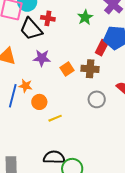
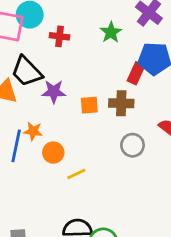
black trapezoid: (31, 29) -> (27, 71), moved
orange square: (67, 69) -> (89, 105), turned 32

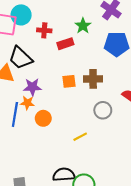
red rectangle: (136, 73) -> (65, 44), moved, turned 49
purple star: (54, 92) -> (32, 87), moved
yellow line: (76, 174) -> (80, 137), moved

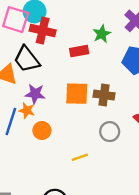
red cross: (44, 30) -> (43, 30), moved, size x1.5
orange square: (69, 81) -> (77, 94), size x1.5

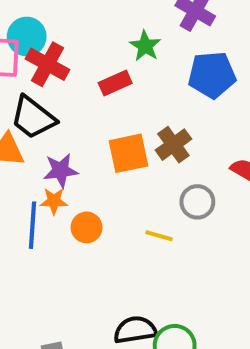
red cross: (43, 30) -> (47, 64), turned 30
brown cross: (104, 95) -> (173, 145), turned -30
yellow line: (80, 157) -> (159, 236), moved, turned 49

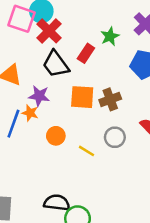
red rectangle: (115, 83) -> (86, 53), turned -48
black trapezoid: (33, 118) -> (56, 64), moved
orange circle: (87, 227) -> (56, 136), moved

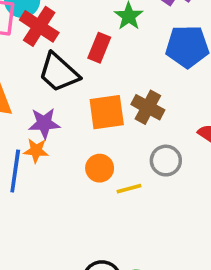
brown cross: (110, 99) -> (148, 107), turned -30
orange circle: (56, 136) -> (100, 168), moved
yellow line: (87, 151) -> (129, 189), turned -35

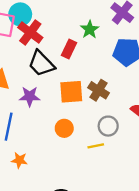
orange star: (36, 150) -> (19, 160), moved
yellow line: (129, 189) -> (96, 146), moved

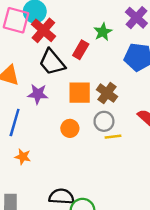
gray circle: (108, 126) -> (104, 121), moved
yellow line: (96, 146) -> (113, 137), moved

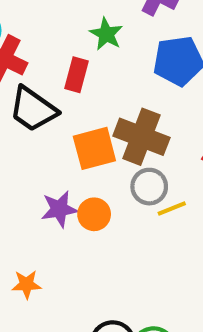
brown cross: (107, 93) -> (141, 137), size x1.4
purple star: (38, 94) -> (59, 209), moved

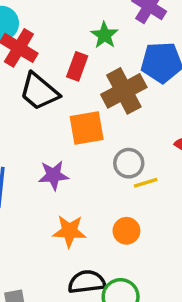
brown cross: (141, 137) -> (124, 91), moved, turned 36
orange circle: (94, 214) -> (126, 231), moved
orange star: (26, 284) -> (69, 231), moved, size x1.4

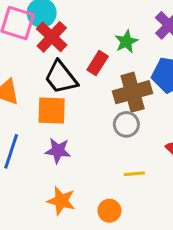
orange square: (87, 128) -> (52, 111), moved
gray circle: (129, 163) -> (126, 124), moved

